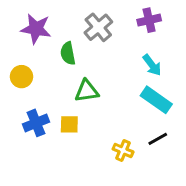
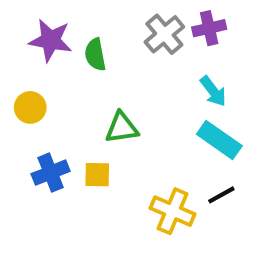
gray cross: (98, 27) -> (164, 34), moved
green semicircle: (68, 53) -> (95, 55), moved
yellow cross: (123, 150) -> (173, 211), size x1.5

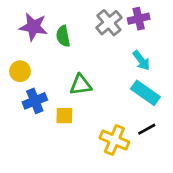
blue cross: (51, 173) -> (35, 101), moved

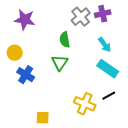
green semicircle: (63, 36) -> (65, 40), moved
green triangle: (81, 85) -> (60, 63), turned -48
blue cross: (35, 101) -> (26, 75), turned -36
yellow square: (64, 116) -> (43, 118), moved

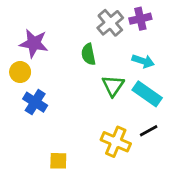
purple star: (25, 20) -> (34, 43), moved
cyan arrow: (105, 45) -> (143, 61), turned -35
green triangle: (60, 63) -> (113, 86), moved

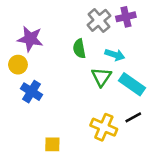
cyan arrow: (143, 61) -> (115, 55), moved

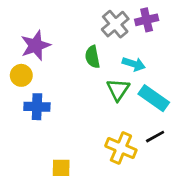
purple star: (30, 39) -> (36, 45), turned -30
blue cross: (31, 92) -> (37, 107), turned -30

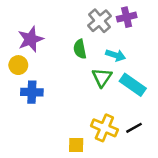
black line: (155, 137) -> (134, 128), moved
yellow square: (61, 168) -> (76, 145), moved

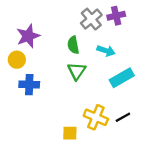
green triangle: (102, 77) -> (77, 71), moved
cyan rectangle: (133, 85) -> (122, 78), turned -65

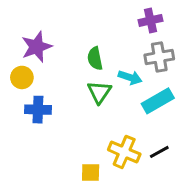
gray cross: (91, 19) -> (159, 57), moved, turned 30
cyan arrow: (106, 51) -> (130, 77), moved

